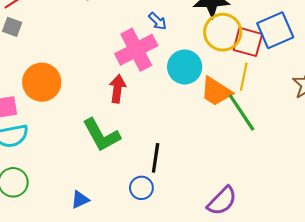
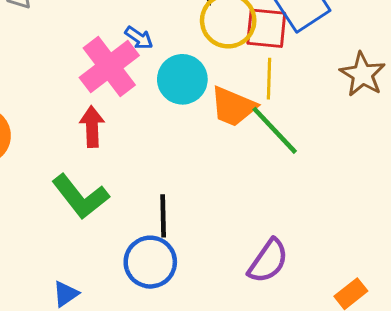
blue arrow: (158, 21) -> (139, 38), moved
blue circle: (141, 188) -> (150, 262), size x1.5

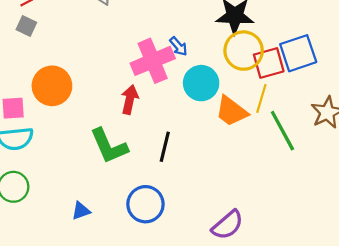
red square: (266, 28) -> (269, 63), turned -36
green line: (275, 130) -> (282, 131), moved
black line: (163, 216) -> (165, 147), moved

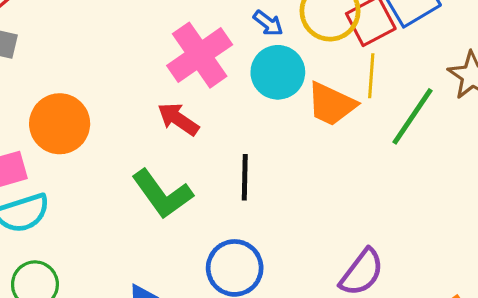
blue arrow: (178, 46) -> (268, 23), moved
red arrow: (130, 99) -> (178, 119), turned -56
green line: (282, 131) -> (412, 116), turned 75

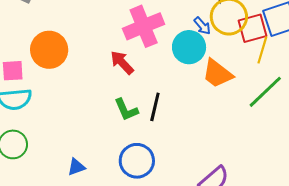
blue arrow: (268, 23) -> (202, 26), moved
yellow line: (371, 76) -> (262, 50), moved
green L-shape: (162, 194) -> (126, 110), moved, size x0.7

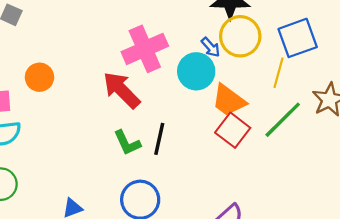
red square: (252, 28) -> (233, 130), moved, turned -36
orange circle: (49, 50) -> (39, 77), size x0.7
red arrow: (122, 63) -> (121, 90), size x1.4

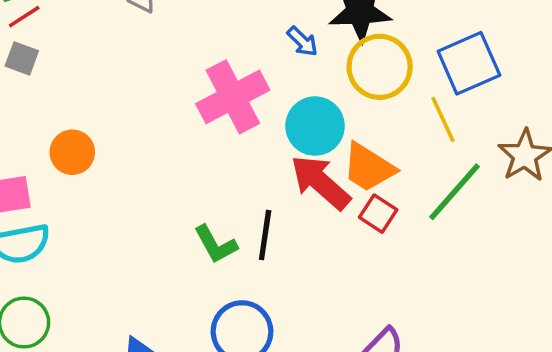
blue arrow: (211, 47) -> (302, 41), moved
yellow line: (278, 73) -> (443, 119), turned -36
red arrow: (121, 90) -> (321, 182), moved
red square: (233, 130) -> (378, 214), size x0.7

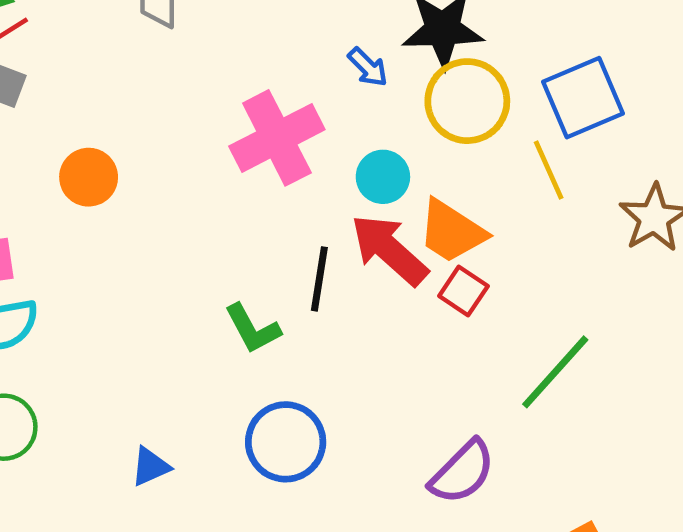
cyan circle: (315, 126) -> (383, 177), size x0.7
orange circle: (72, 152) -> (89, 177), moved
green line: (455, 192) -> (555, 372), moved
black line: (265, 235) -> (319, 279), moved

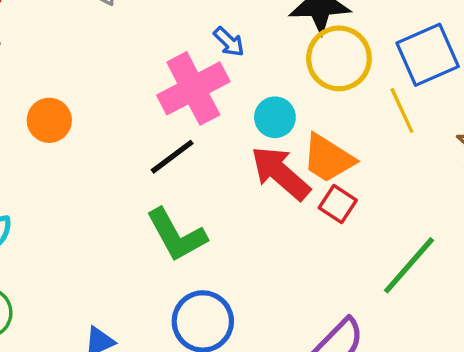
blue arrow: (368, 67) -> (229, 42), moved
black line: (319, 279) -> (172, 157), moved, turned 45
green L-shape: (253, 329) -> (176, 235), size x1.4

